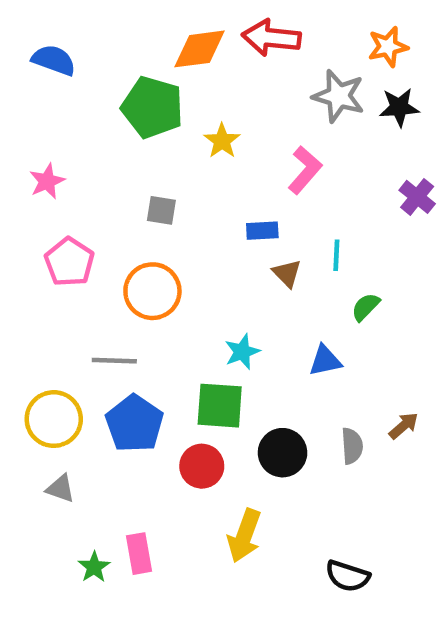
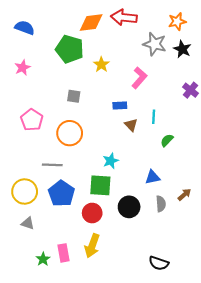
black star: (399, 107) -> (182, 49), turned 30
pink star: (47, 181) -> (23, 68), moved
blue triangle: (325, 361) -> (153, 177), moved
yellow arrow: (244, 536) -> (92, 246), moved

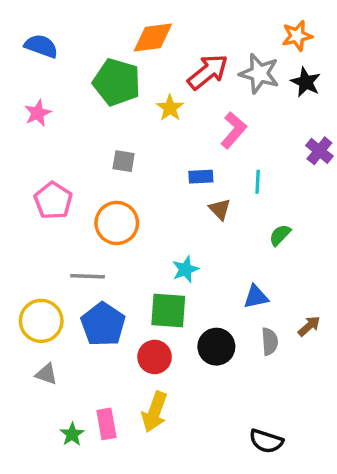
red arrow: (124, 17) -> (208, 72), moved, turned 135
cyan line: (154, 117) -> (258, 182), moved

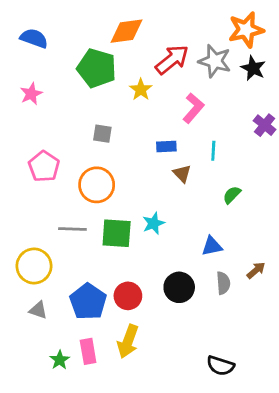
orange star: (297, 36) -> (246, 30), size x1.4
green square: (168, 311) -> (117, 233), moved
blue pentagon: (103, 324) -> (88, 302), moved

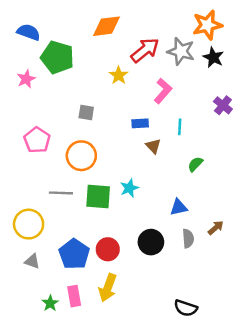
green pentagon: (97, 68) -> (57, 57), moved

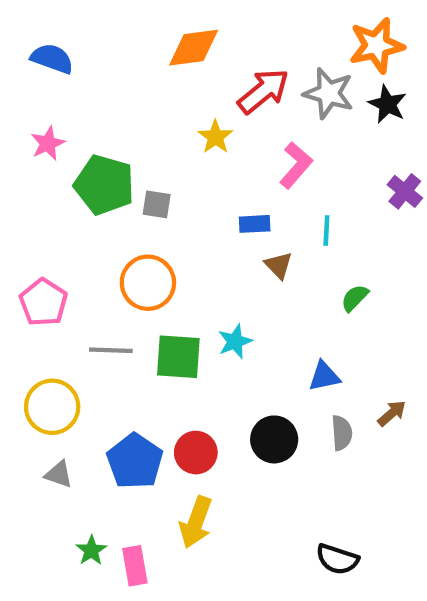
green pentagon: (57, 57) -> (104, 185), moved
pink pentagon: (37, 140) -> (43, 302), moved
pink rectangle: (74, 296) -> (135, 566), moved

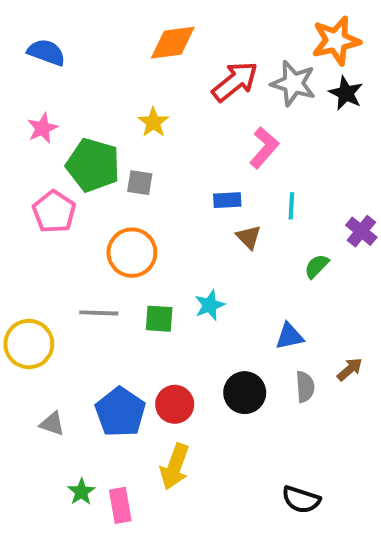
yellow star: (215, 137) -> (153, 122), moved
purple cross: (405, 191) -> (361, 231), moved
pink pentagon: (43, 302) -> (54, 212), moved
green square: (178, 357) -> (159, 319), size x0.7
yellow circle: (52, 407) -> (29, 344), moved

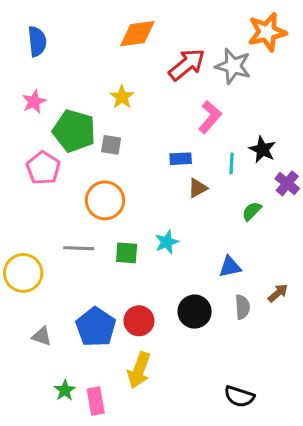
blue semicircle: (46, 52) -> (37, 41), turned 64
black star: (346, 93) -> (262, 149), moved
brown triangle: (249, 237) -> (198, 188), turned 45

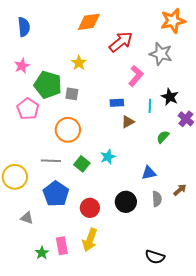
gray star: (233, 66) -> (161, 54), moved
green square: (127, 253) -> (82, 164), turned 35
blue pentagon: (96, 327) -> (56, 194), moved
pink rectangle: (96, 401) -> (62, 246), moved

